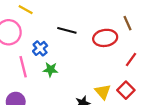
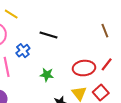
red ellipse: (105, 38) -> (84, 68), moved
green star: (51, 70) -> (47, 75), moved

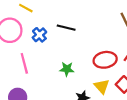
blue cross: (23, 51) -> (39, 35), moved

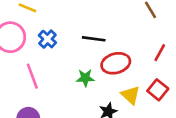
black line: (66, 28) -> (94, 39), moved
red ellipse: (105, 60) -> (116, 63), moved

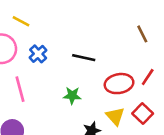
red ellipse: (116, 63) -> (119, 84), moved

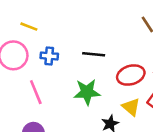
blue cross: (38, 54) -> (49, 56), turned -36
green star: (72, 95) -> (87, 92), size x1.5

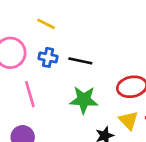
yellow line: (29, 27) -> (46, 24), moved
black line: (94, 54) -> (80, 61), moved

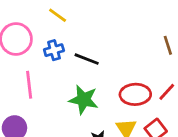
blue cross: (48, 57) -> (54, 50), turned -36

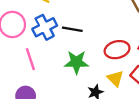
blue cross: (54, 50) -> (45, 27), size x1.5

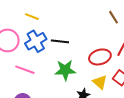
pink line: (30, 59) -> (25, 70), turned -48

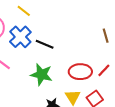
blue cross: (36, 41) -> (20, 37), turned -30

